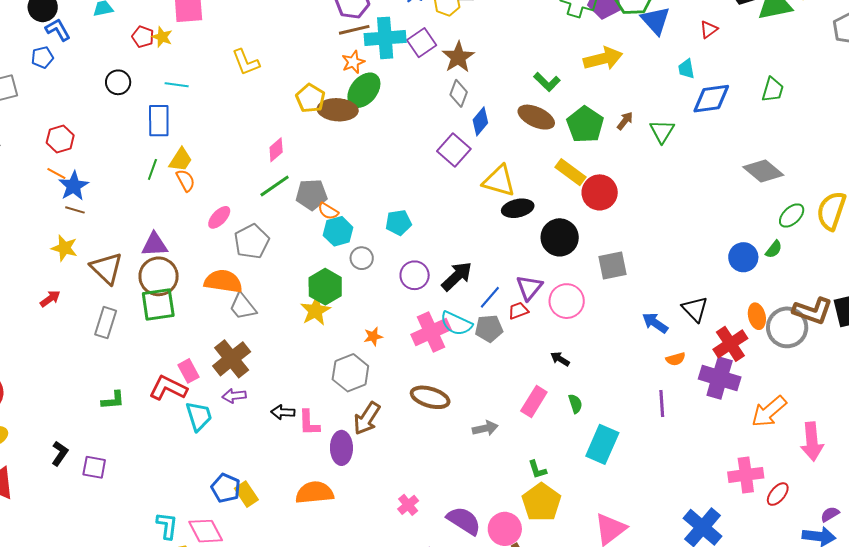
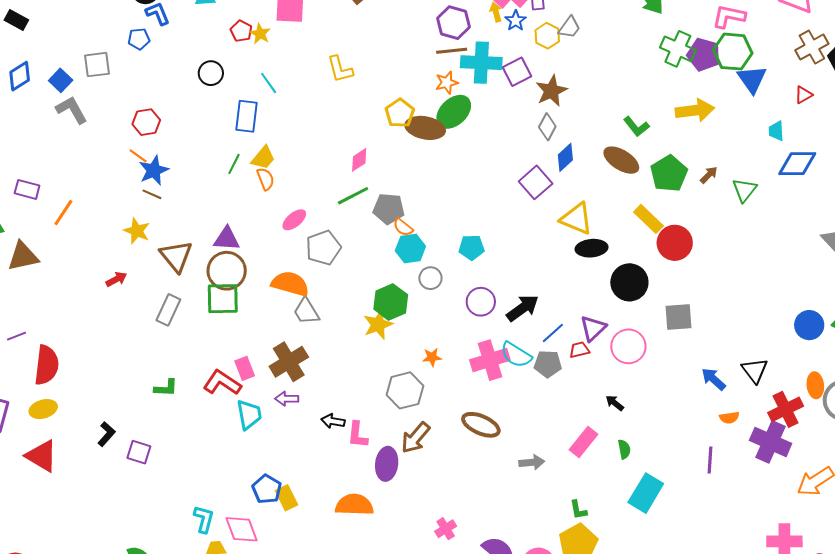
cyan line: (177, 85) -> (269, 83), turned 40

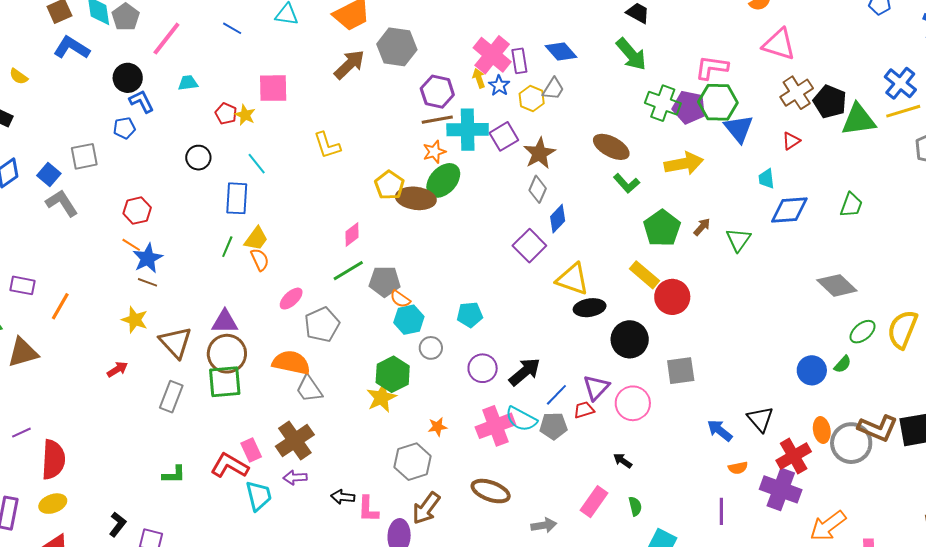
brown ellipse: (621, 160) -> (611, 147), moved

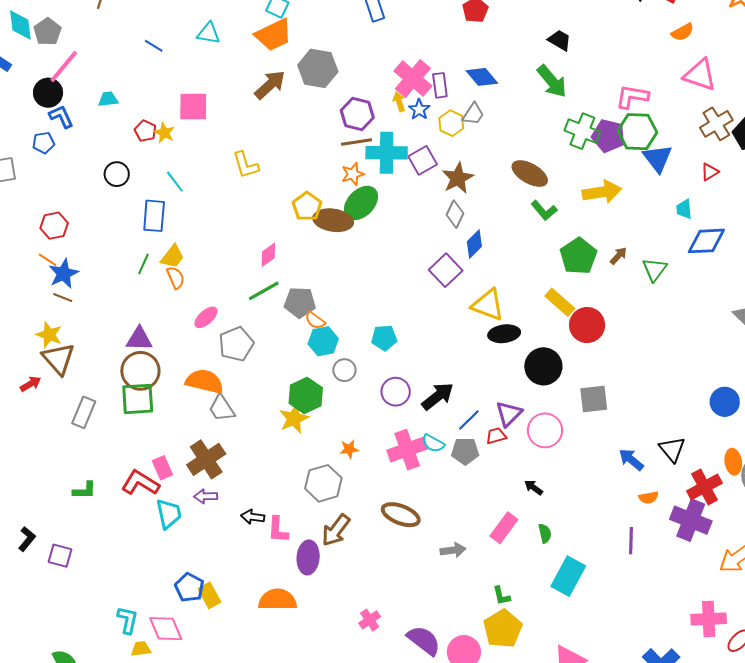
pink line: (166, 39) -> (64, 67), moved
brown triangle: (175, 342) -> (58, 359), moved
cyan semicircle: (521, 419) -> (433, 443), size x0.7

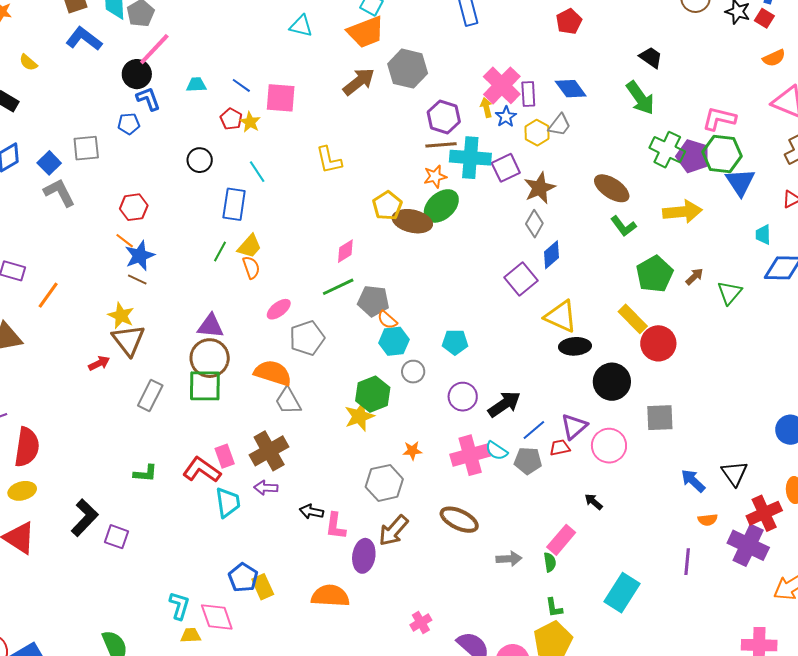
blue line: (154, 46) -> (241, 85), moved
green semicircle: (545, 533) -> (550, 562), moved
black L-shape: (27, 539) -> (85, 518), size x1.5

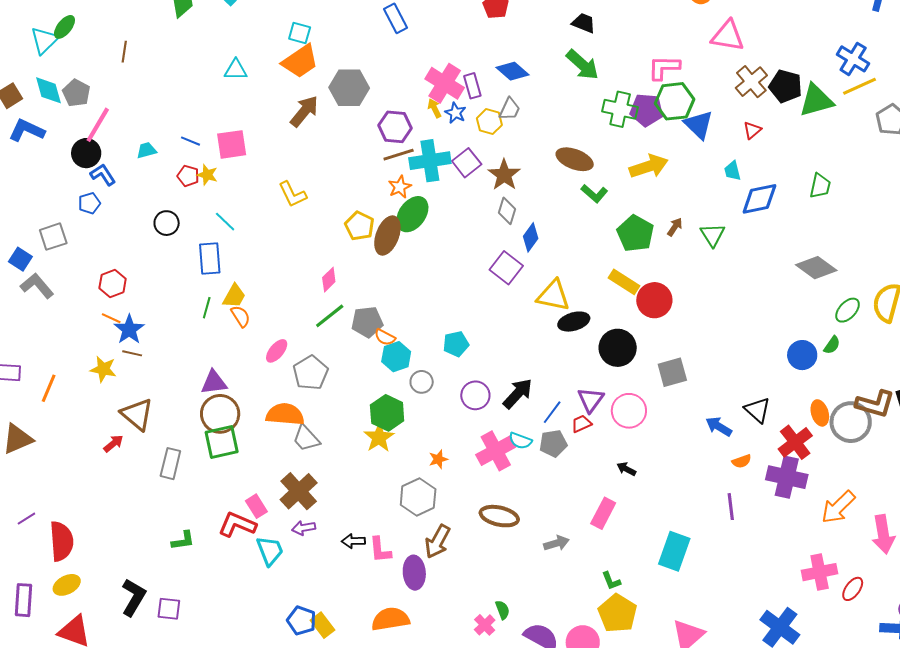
brown ellipse: (412, 221) -> (387, 235), turned -69
yellow star: (121, 316) -> (103, 369), moved
green semicircle: (550, 562) -> (502, 610), moved

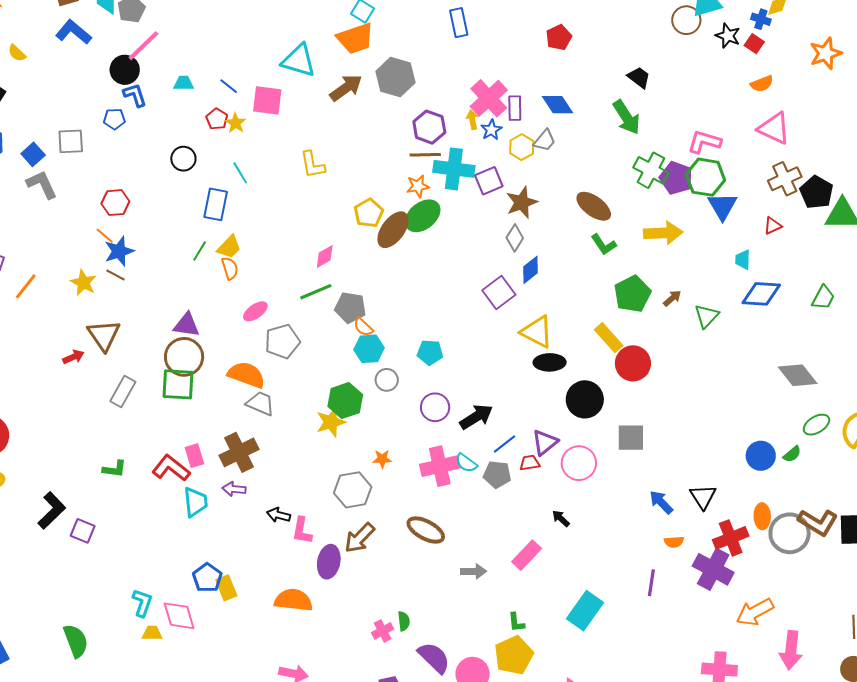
cyan triangle: (236, 70) -> (299, 61), moved, size x1.5
gray trapezoid: (306, 438) -> (260, 403), turned 140

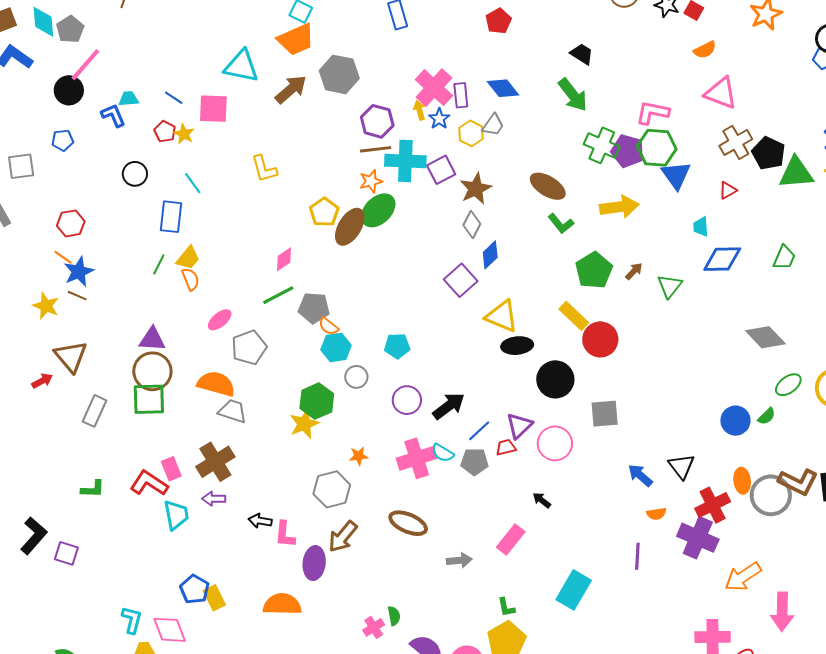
blue L-shape: (135, 95) -> (113, 115), moved

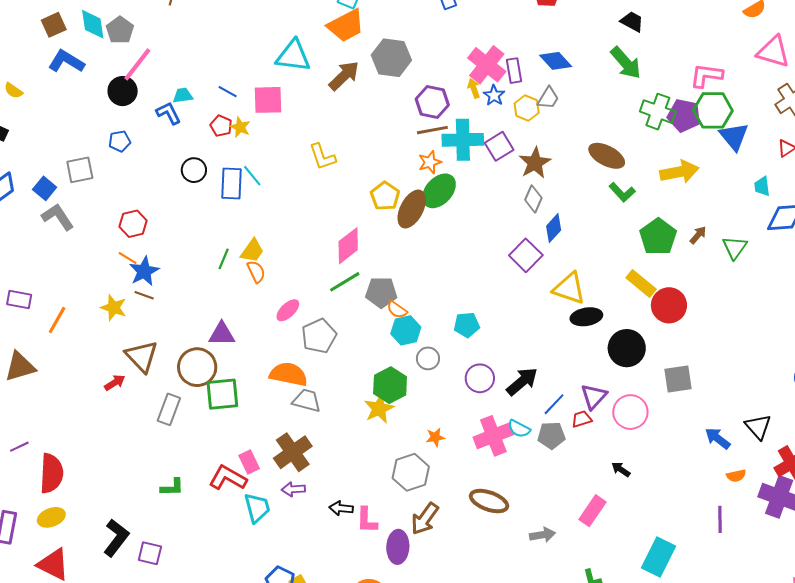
blue rectangle: (171, 217) -> (231, 184), moved
pink diamond: (284, 259) -> (348, 246), size x1.5
brown circle: (152, 371) -> (197, 367), moved

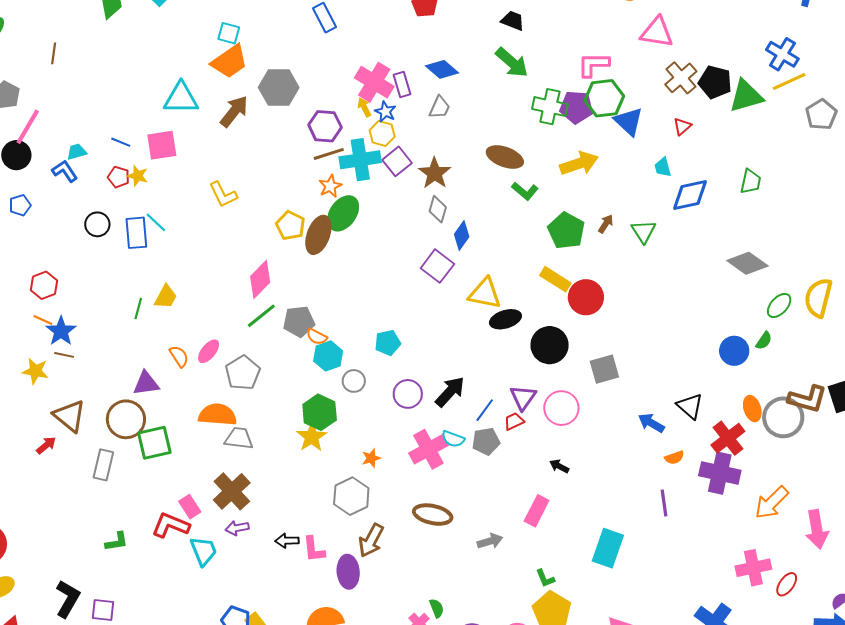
yellow hexagon: (527, 108) -> (382, 134), moved
orange semicircle: (256, 272) -> (179, 356), moved

